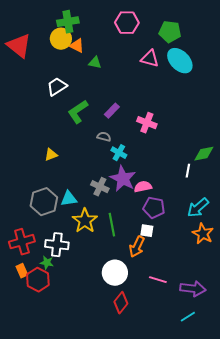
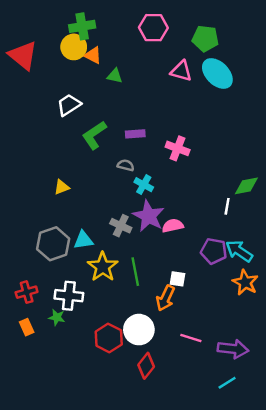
purple rectangle: (112, 111) -> (135, 134), turned 42
purple pentagon: (154, 208) -> (214, 251), moved
cyan arrow: (198, 208) -> (239, 251), turned 75
red cross: (22, 242) -> (27, 292), size x0.7
red hexagon: (38, 280) -> (109, 338), moved

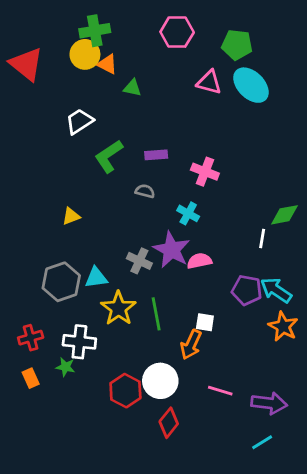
cyan cross: (144, 185) -> (188, 213), moved

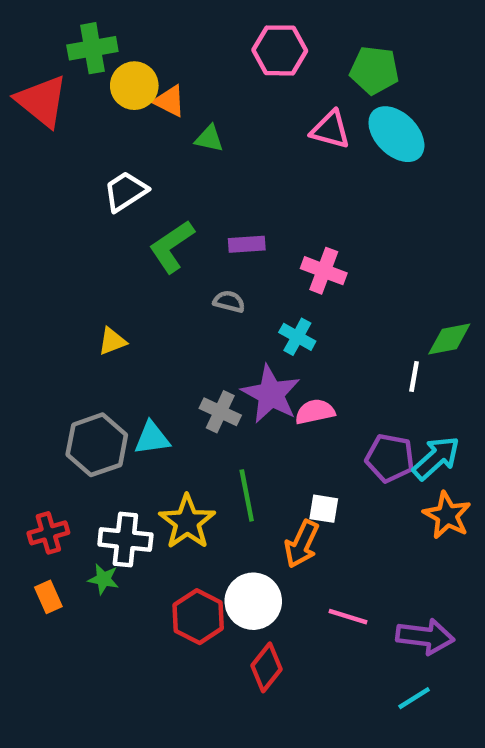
green cross: (95, 31) -> (92, 48), moved
cyan arrow: (276, 290) -> (436, 458), turned 104
yellow star: (118, 308) -> (187, 522), moved

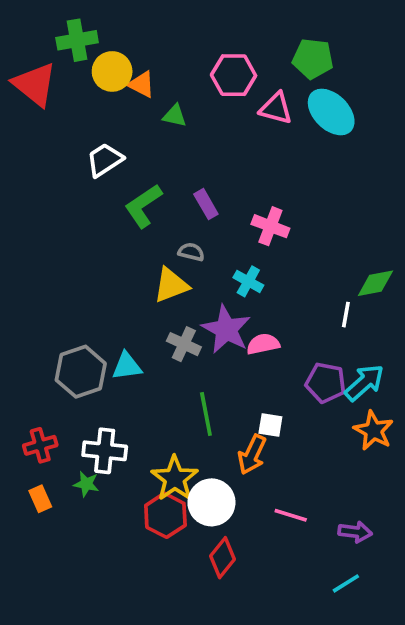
pink hexagon: (280, 50) -> (234, 75), moved
purple rectangle: (247, 244) -> (206, 204), turned 64
yellow triangle: (112, 341) -> (171, 285), moved, size x1.5
yellow star: (187, 522) -> (175, 478), moved
purple arrow: (425, 636) -> (355, 532), size x0.7

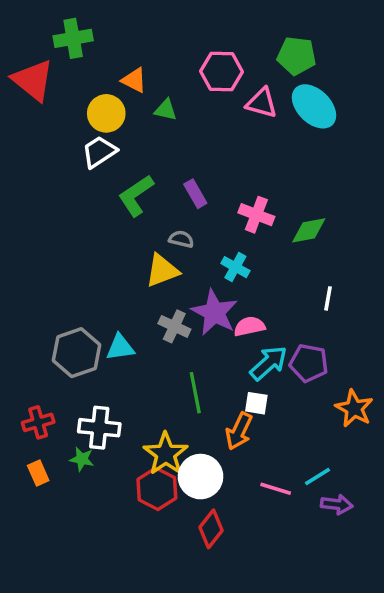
yellow circle: (112, 71) -> (106, 113), moved
green diamond: (375, 283) -> (309, 230), moved
cyan arrow: (364, 383) -> (269, 363), moved
cyan line: (346, 583) -> (317, 477), moved

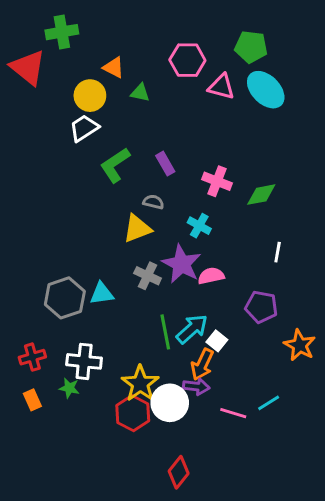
cyan arrow: (269, 363) -> (192, 329), moved
white square: (256, 403) -> (217, 341), turned 30
purple arrow: (337, 504) -> (196, 387), moved
red diamond: (211, 529) -> (179, 472), moved

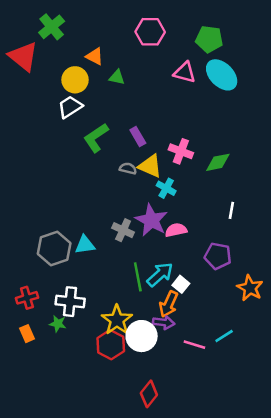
green cross: (62, 32) -> (52, 27), turned -30
pink hexagon: (187, 60) -> (150, 32), moved
yellow triangle: (137, 229) -> (150, 166), moved, turned 45

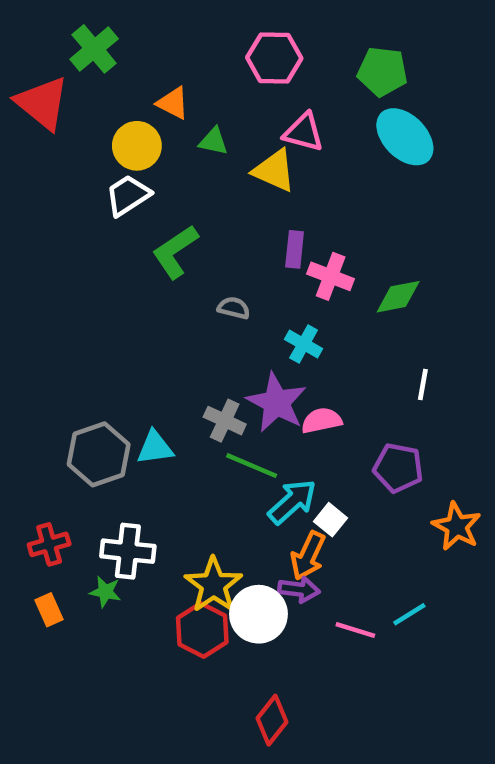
pink triangle: (185, 72) -> (304, 132), moved
purple rectangle: (138, 136) -> (295, 249), moved, turned 36
yellow triangle: (150, 166) -> (274, 171), moved
green line: (138, 277) -> (252, 466), moved, turned -56

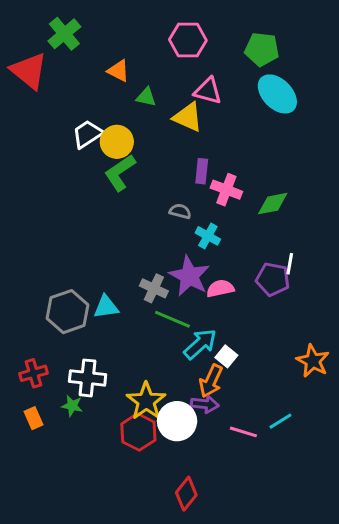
yellow circle: (137, 146) -> (117, 142), moved
gray semicircle: (234, 308) -> (180, 211), moved
purple pentagon: (398, 468) -> (273, 279), moved

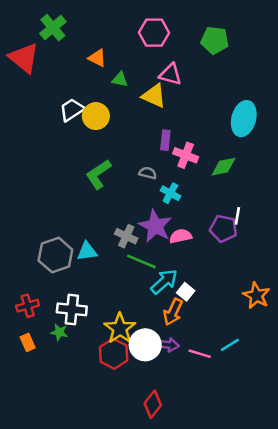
cyan ellipse: (277, 94) -> (244, 119), moved, turned 60
green L-shape: (120, 173) -> (98, 174), moved
purple arrow: (205, 404) -> (168, 345), moved

